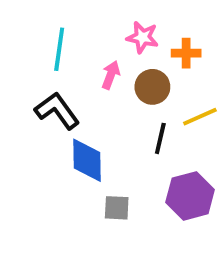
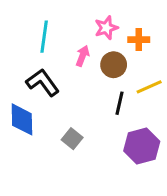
pink star: (142, 37) -> (106, 28), turned -30
blue diamond: (87, 160) -> (22, 119), moved
gray square: (117, 208) -> (72, 139), moved, turned 36

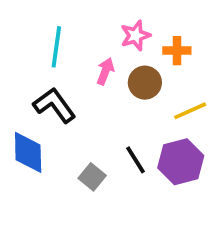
black line: (120, 103) -> (135, 160), moved, turned -45
purple hexagon: (142, 146) -> (181, 162), moved

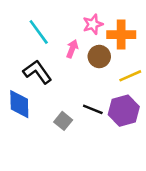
cyan line: (56, 47) -> (39, 32), turned -44
orange cross: (177, 51) -> (121, 35), size x1.5
black line: (135, 160) -> (93, 109), turned -36

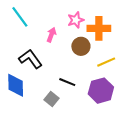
cyan line: (39, 32) -> (20, 17), moved
pink arrow: (72, 49) -> (51, 35), moved
black line: (93, 109) -> (67, 82), moved

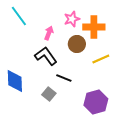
black L-shape: (30, 59) -> (46, 56), moved
purple hexagon: (101, 91) -> (96, 102), moved

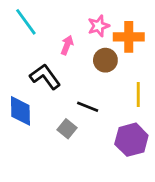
black L-shape: (46, 56) -> (45, 77), moved
yellow line: (101, 59) -> (138, 94), moved, turned -66

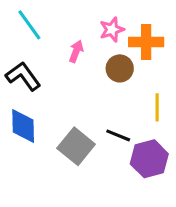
black L-shape: (45, 77) -> (23, 76), moved
black line: (88, 107) -> (118, 135), moved
gray square: (67, 129) -> (76, 146), size x1.6

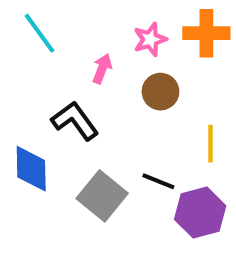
orange cross: (146, 42) -> (206, 33), moved
black L-shape: (23, 76) -> (75, 121), moved

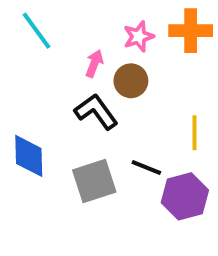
brown circle: (160, 92) -> (131, 81), moved
black L-shape: (75, 121) -> (96, 112), moved
gray square: (102, 196) -> (94, 181), turned 33

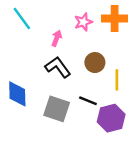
brown circle: (131, 81) -> (95, 63), moved
gray square: (94, 181) -> (57, 109), turned 36

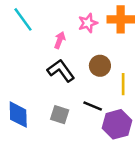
blue diamond: (17, 94) -> (18, 115), moved
gray square: (57, 109) -> (60, 115), size x0.7

